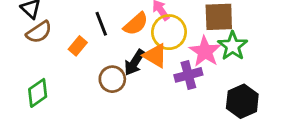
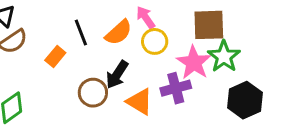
yellow circle: (169, 32) -> (155, 41), size x0.7
orange triangle: (155, 56) -> (140, 102), moved
black hexagon: (242, 101) -> (245, 100), moved

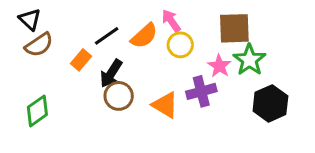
black line: (81, 32) -> (107, 36), turned 76
pink star: (194, 63) -> (219, 66), size x0.7
black arrow: (117, 75) -> (111, 73), moved

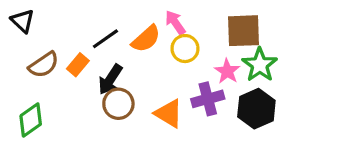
brown semicircle: (39, 45) -> (44, 65), moved
black hexagon: (270, 103) -> (256, 109), moved

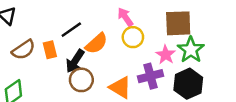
orange semicircle: (146, 39) -> (96, 43), moved
orange rectangle: (78, 65) -> (50, 50), turned -54

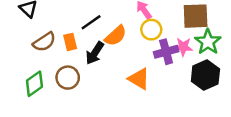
pink star: (166, 55) -> (183, 47), turned -30
purple cross: (150, 76) -> (166, 52), moved
brown circle: (81, 80) -> (68, 78), moved

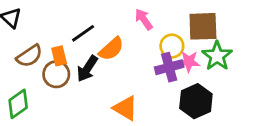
yellow circle: (151, 30) -> (172, 46), moved
black hexagon: (205, 75) -> (196, 101), moved
brown circle: (68, 78) -> (56, 74), moved
orange triangle: (139, 79) -> (125, 108), moved

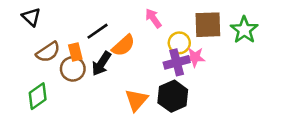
green star: (217, 56) -> (244, 30), moved
black hexagon: (196, 101) -> (173, 96), moved
orange triangle: (125, 108) -> (136, 100), turned 40

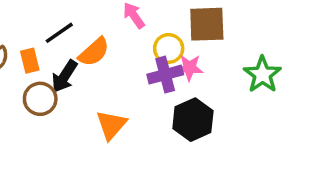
green star: (244, 30) -> (262, 75), moved
brown circle: (73, 69) -> (40, 99), moved
black hexagon: (173, 96) -> (193, 120), moved

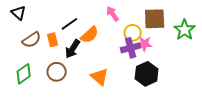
green star: (262, 75) -> (185, 30), moved
brown circle: (40, 99) -> (57, 72), moved
orange triangle: (111, 125) -> (100, 77), turned -30

